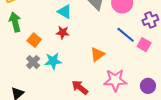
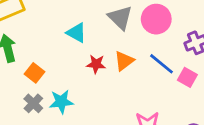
red star: (63, 33) -> (96, 64), moved
orange triangle: (98, 54) -> (124, 61), moved

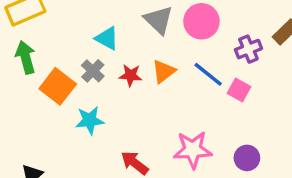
orange square: (35, 73) -> (58, 86), size x1.5
gray cross: (33, 103) -> (93, 71), moved

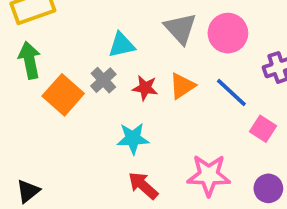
cyan triangle: (107, 38) -> (122, 45), turned -45
pink square: (239, 90) -> (263, 129), moved
cyan star: (90, 120) -> (133, 138), moved

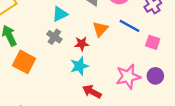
red star: (145, 88) -> (82, 44), moved
orange square: (63, 95) -> (24, 62), moved
purple circle: (268, 188) -> (155, 76), moved

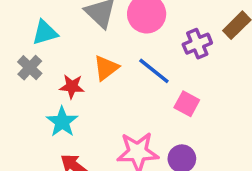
cyan star: (79, 66) -> (62, 122), turned -30

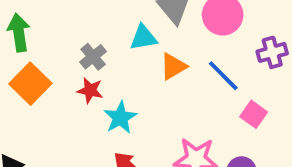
cyan triangle: (45, 33) -> (143, 37), moved
red star: (72, 87) -> (90, 90), moved

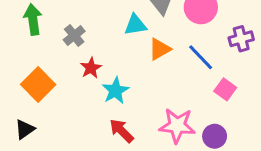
gray cross: (93, 57) -> (74, 35), moved
orange square: (30, 84) -> (38, 84), moved
red star: (90, 90) -> (91, 68), turned 30

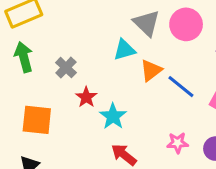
blue line: (201, 57) -> (181, 87), moved
orange square: (38, 84) -> (37, 120), turned -32
pink star: (177, 126) -> (178, 143), size x0.6

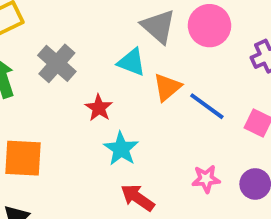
cyan triangle: (124, 50) -> (131, 62), turned 40
gray cross: (66, 68) -> (57, 63), moved, size x1.4
red star: (86, 97) -> (99, 108), moved

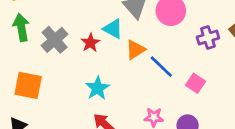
gray cross: (57, 63) -> (55, 40), moved
red star: (99, 108) -> (90, 43), moved

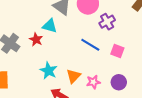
purple cross: (208, 38) -> (107, 22), moved
orange triangle: (135, 50) -> (73, 76), moved

